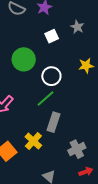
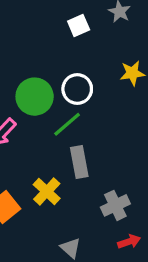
green circle: (24, 59) -> (35, 97), moved
gray rectangle: (54, 122) -> (79, 162), turned -30

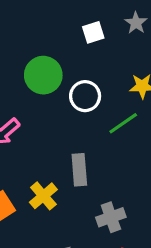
green circle: (35, 97) -> (43, 75), moved
green line: (67, 124) -> (123, 123), moved

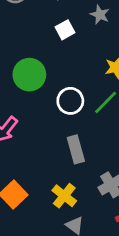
white circle: (85, 96) -> (70, 101), moved
yellow cross: (43, 196) -> (64, 196), moved

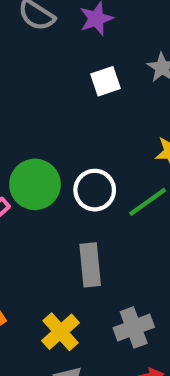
green circle: (29, 75) -> (35, 184), moved

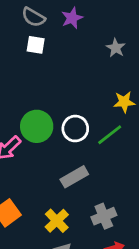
white square: (105, 81) -> (36, 45), moved, turned 30
gray rectangle: (90, 265) -> (74, 177), turned 68

